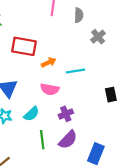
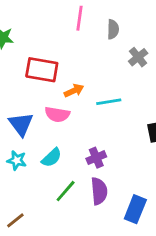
pink semicircle: (50, 89) -> (57, 114), moved
green line: (42, 140) -> (66, 191), turned 48
purple semicircle: (68, 140) -> (99, 191), turned -48

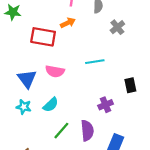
orange arrow: (74, 91) -> (68, 23), moved
purple cross: (96, 158) -> (106, 105), moved

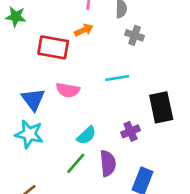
gray cross: (117, 27) -> (135, 35), moved, turned -32
black rectangle: (130, 85) -> (161, 107), size x1.6
cyan semicircle: (51, 105) -> (86, 135), moved
cyan star: (24, 107) -> (29, 134), size x1.5

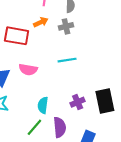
gray cross: (135, 35) -> (66, 26), moved, turned -32
black rectangle: (161, 107) -> (105, 101), moved
cyan semicircle: (86, 135) -> (43, 105), turned 140

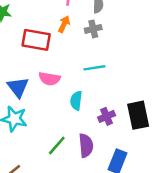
orange arrow: (41, 22) -> (64, 24), turned -40
cyan semicircle: (43, 105) -> (76, 101), moved

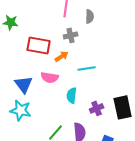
orange arrow: (64, 24) -> (62, 56), moved, turned 32
gray cross: (93, 29) -> (71, 35), moved

